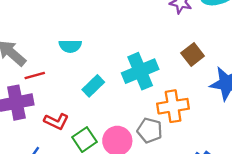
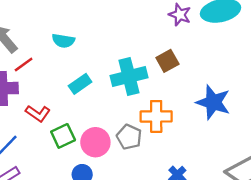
brown square: (193, 54) -> (167, 61), moved
red line: (35, 76) -> (24, 64), turned -30

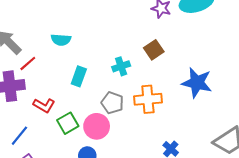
cyan cross: (129, 77) -> (121, 66), size x0.6
cyan rectangle: (80, 84) -> (79, 76), turned -30
gray pentagon: (129, 137) -> (112, 103), moved

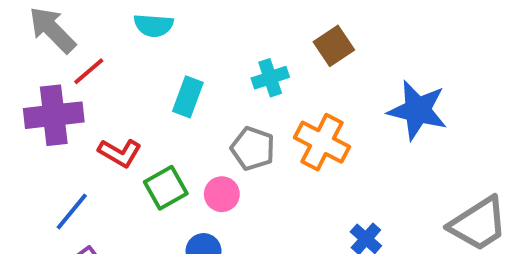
orange cross: (148, 99) -> (322, 142), turned 32
pink circle: (97, 126) -> (222, 194), size x0.7

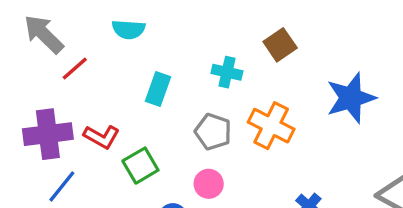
cyan cross: (270, 78) -> (227, 72), turned 32
blue star: (417, 110) -> (351, 98), turned -30
purple cross: (54, 115) -> (48, 134), moved
pink circle: (222, 194) -> (209, 184), moved

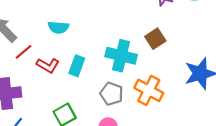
cyan cross: (227, 72) -> (121, 56), size x1.6
red L-shape: (102, 137) -> (48, 65), moved

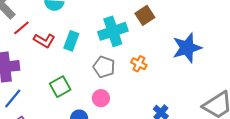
cyan cross: (121, 56) -> (113, 31), turned -32
orange cross: (149, 90) -> (139, 64), size x0.6

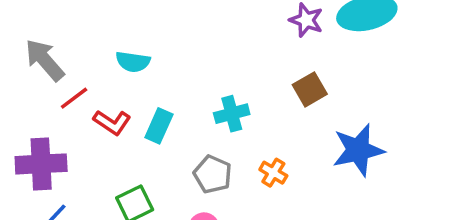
brown square: (145, 15) -> (310, 89), moved
cyan cross: (113, 31) -> (232, 114), size x0.7

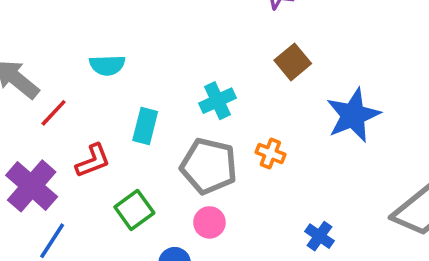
red L-shape: (112, 122) -> (93, 161), moved, turned -45
purple cross: (41, 164) -> (32, 186), turned -36
gray pentagon: (213, 174) -> (209, 166), size x1.4

